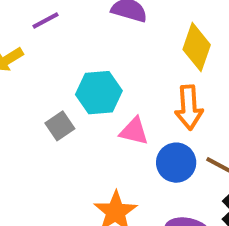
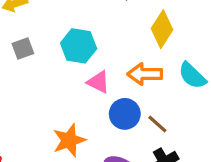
orange arrow: (189, 107) -> (145, 74), turned 80
gray square: (60, 126) -> (23, 48), moved

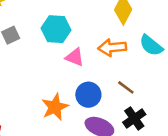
blue circle: (125, 114) -> (88, 95), moved

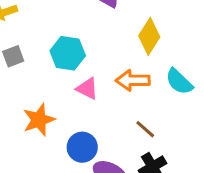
blue circle: (88, 95) -> (82, 147), moved
orange star: (55, 107) -> (39, 120), moved

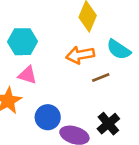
pink triangle: (87, 89) -> (27, 75), moved
brown line: (145, 129) -> (101, 78), moved, turned -54

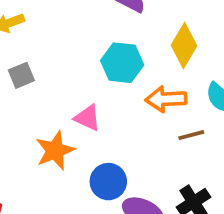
cyan hexagon: (23, 42) -> (122, 63), moved

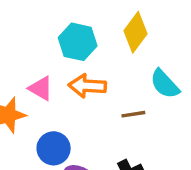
orange arrow: (166, 99) -> (87, 86), moved

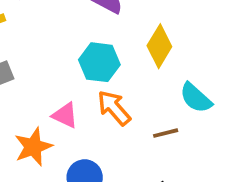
orange arrow: (87, 86) -> (114, 108), turned 51

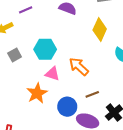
cyan hexagon: (99, 62) -> (45, 49), moved
brown line: (166, 133) -> (92, 94), moved

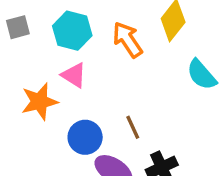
orange arrow: (79, 66) -> (127, 40), moved
brown line: (92, 94) -> (133, 127), turned 72

